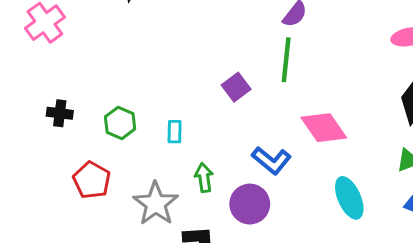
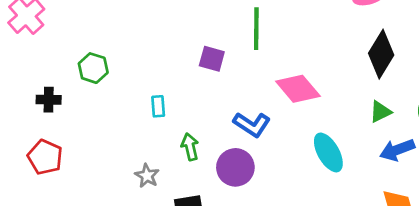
purple square: (236, 87) -> (212, 59), turned -32
green hexagon: (120, 123) -> (93, 68), moved
red pentagon: (92, 180) -> (45, 157), moved
gray star: (156, 204) -> (147, 176), size x0.6

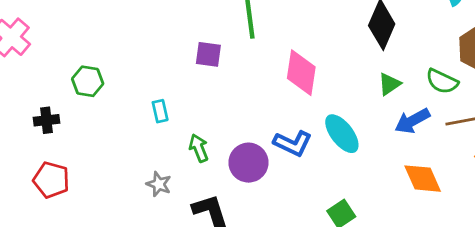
pink diamond: (298, 89) -> (301, 73), turned 57
blue L-shape: (252, 124) -> (293, 143), moved

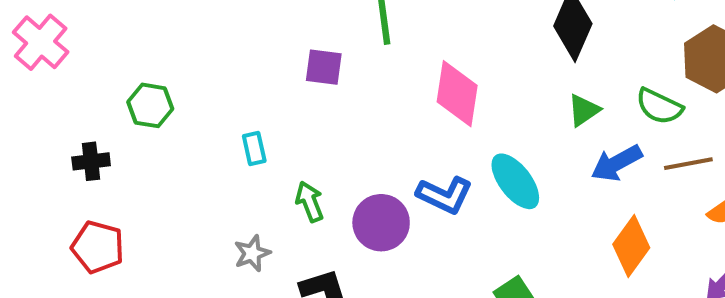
orange diamond: (423, 179) -> (631, 246), turned 60
gray star: (159, 184) -> (252, 253), turned 30

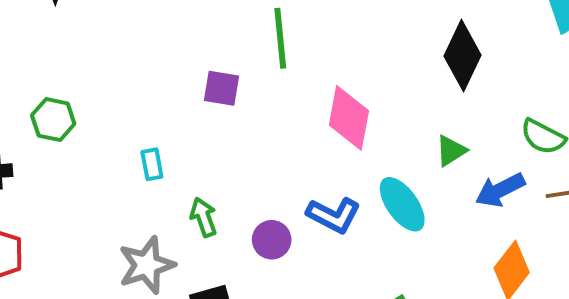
green triangle: (584, 110) -> (451, 151), moved
purple circle: (381, 223) -> (272, 240), size x0.7
gray star: (252, 253) -> (147, 265), size x1.6

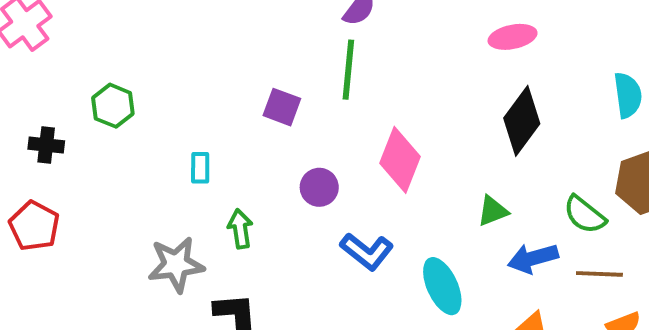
cyan ellipse: (402, 204) -> (442, 286), moved
purple circle: (272, 240) -> (319, 187), moved

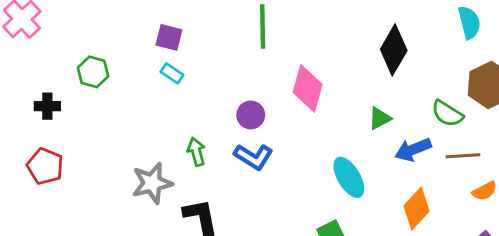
purple square: (282, 107) -> (169, 37), moved
cyan rectangle: (200, 168) -> (172, 73), moved, turned -50
blue L-shape: (367, 251) -> (253, 157), moved

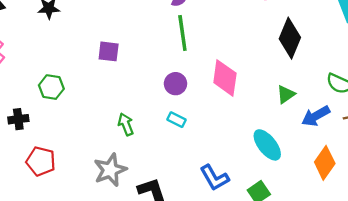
cyan rectangle: (172, 73) -> (177, 120), moved
purple circle: (251, 115) -> (175, 84), moved
green arrow: (196, 152) -> (126, 124), moved
blue L-shape: (253, 157) -> (214, 178), moved, turned 36
red pentagon: (45, 166) -> (41, 161), moved

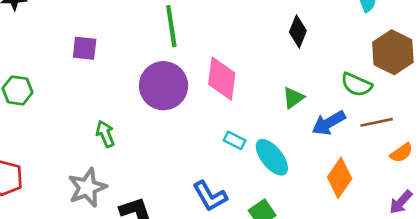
black diamond: (290, 38) -> (298, 31), size x0.7
purple circle: (175, 84) -> (164, 86), size x1.8
cyan rectangle: (177, 120) -> (235, 140), moved

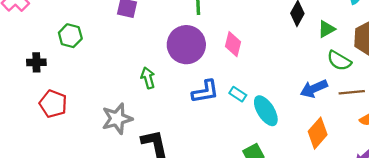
pink diamond: (222, 79) -> (233, 44), size x0.7
green triangle: (293, 98) -> (326, 29), moved
green arrow: (105, 134) -> (148, 78), moved
blue L-shape: (210, 196) -> (205, 92), moved, turned -76

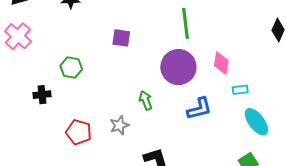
cyan rectangle: (238, 94) -> (240, 90), moved, turned -35
red pentagon: (53, 104) -> (79, 132), moved
gray star: (117, 119) -> (119, 125), moved, size x0.7

